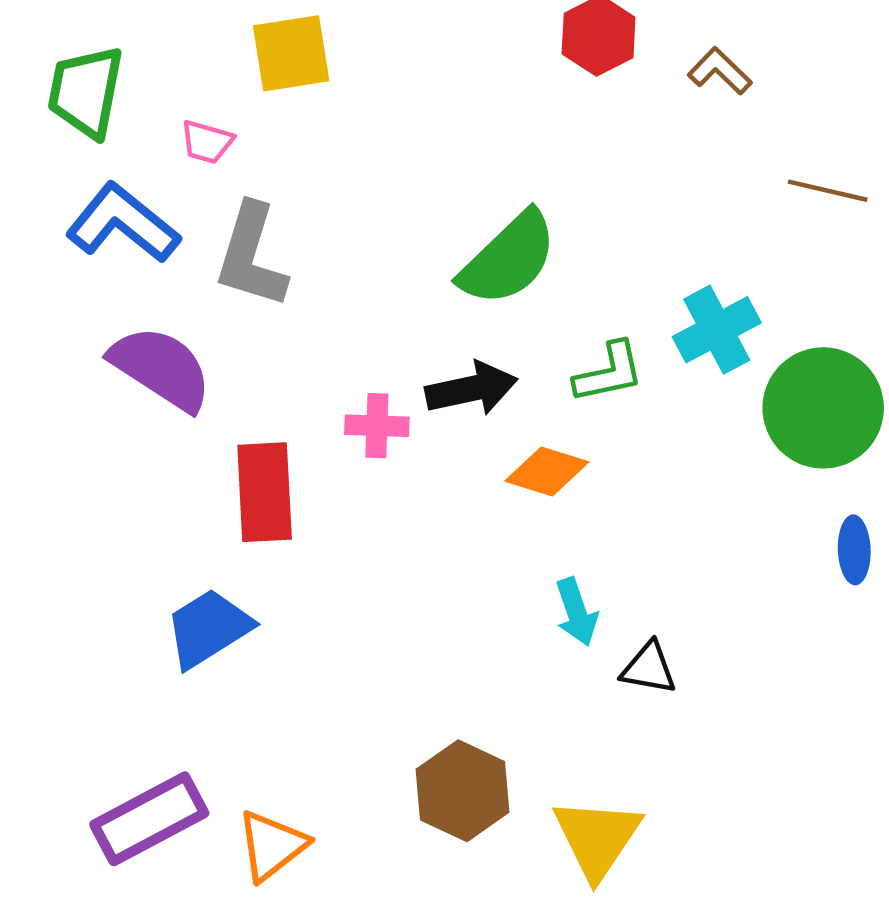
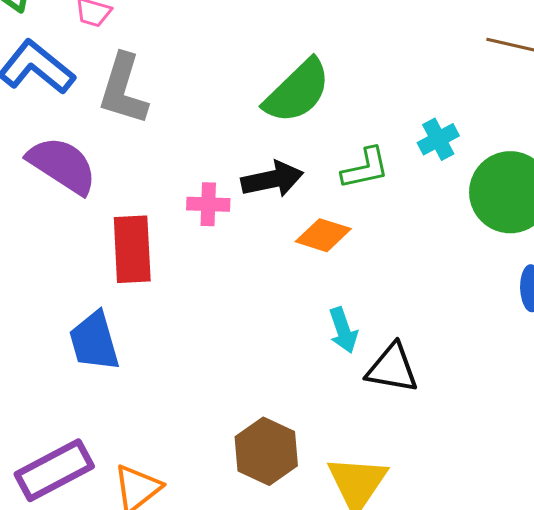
cyan cross: (717, 330) -> (438, 139), size x0.7
blue trapezoid: (208, 628) -> (94, 341), turned -74
black triangle: (649, 668) -> (392, 368), size x1.4

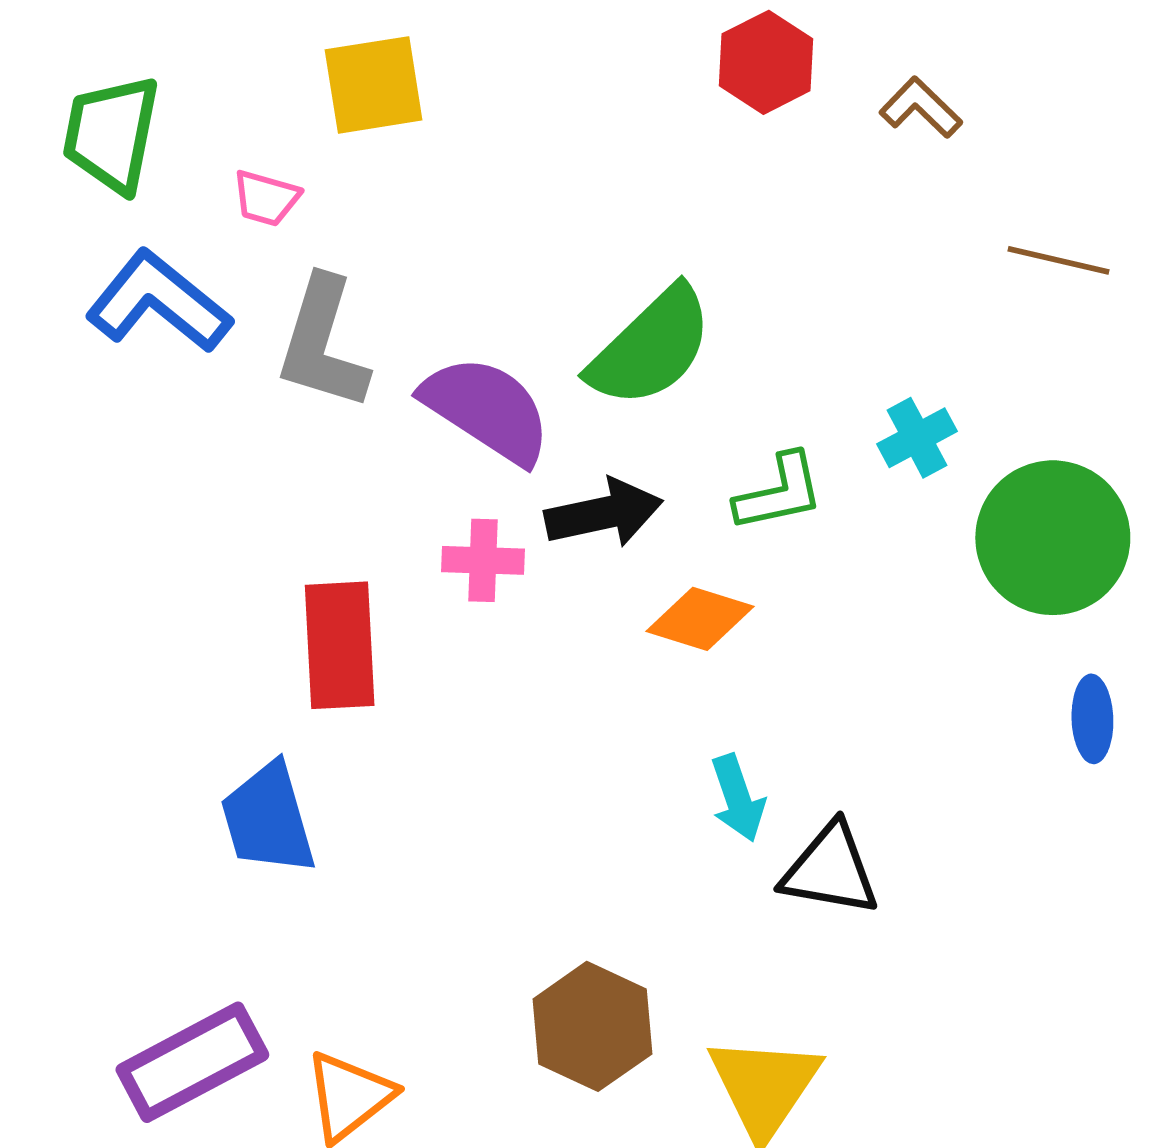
purple semicircle: (62, 165) -> (487, 409), moved

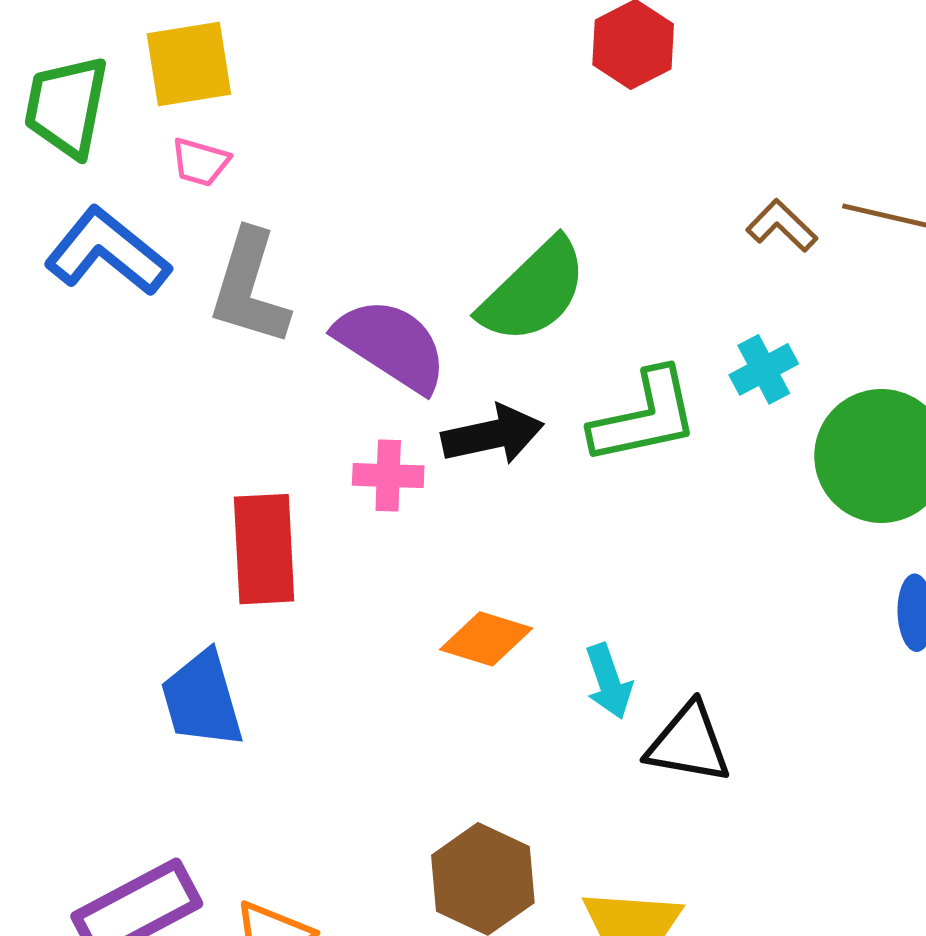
yellow square: (374, 85) -> (189, 64), moved
brown L-shape: (921, 108) -> (782, 226), moved
green L-shape: (779, 492) -> (645, 417), size x1.4
orange diamond: (700, 619) -> (486, 639), moved

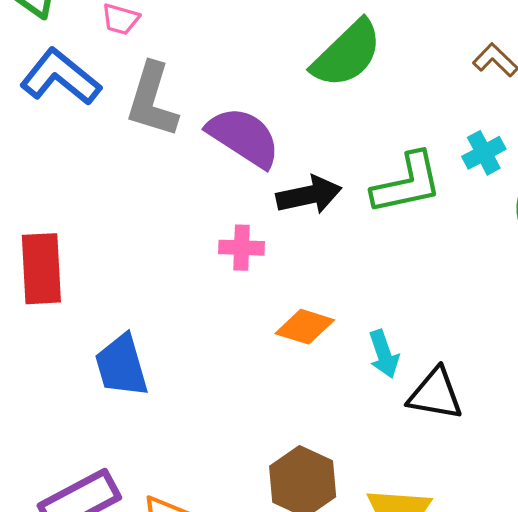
green semicircle: (534, 291) -> (347, 54), moved
pink cross: (388, 476) -> (242, 248), moved
red rectangle: (264, 549) -> (41, 269), moved

